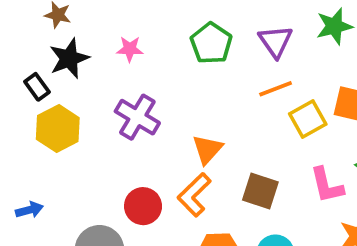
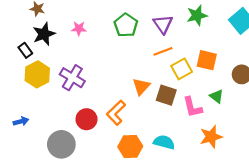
purple cross: (137, 117) -> (72, 78), moved
orange triangle: (207, 149) -> (141, 86), moved
brown square: (260, 191) -> (166, 95), moved

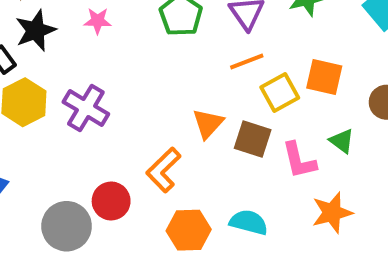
red circle: (87, 119) -> (111, 201), moved

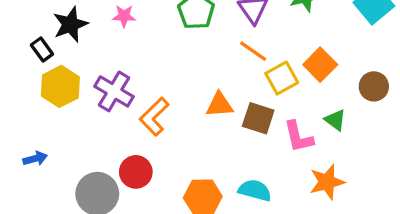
orange line: (247, 61) -> (253, 51), turned 56
orange square: (324, 77) -> (320, 65), turned 32
orange triangle: (208, 123) -> (220, 105), turned 44
orange L-shape: (163, 170) -> (154, 117), moved

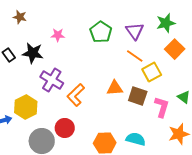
black star: (70, 24) -> (33, 53), moved, turned 30
orange square: (320, 65) -> (175, 49), moved
yellow hexagon: (60, 86) -> (26, 107), moved
pink L-shape: (298, 137) -> (162, 107), turned -150

